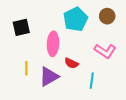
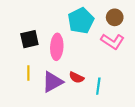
black square: (21, 27) -> (29, 39), moved
pink L-shape: (105, 51) -> (113, 41), moved
red semicircle: (71, 63) -> (76, 77), moved

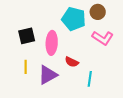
brown circle: (115, 17) -> (98, 12), moved
cyan pentagon: (81, 21) -> (74, 19), turned -30
red semicircle: (76, 77) -> (72, 62), moved

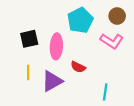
brown circle: (98, 12) -> (117, 16), moved
cyan pentagon: (74, 19) -> (80, 20), turned 30
cyan line: (90, 79) -> (105, 92), moved

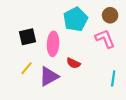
pink L-shape: (112, 41) -> (105, 39), turned -145
yellow line: (28, 72) -> (26, 68), turned 40
cyan line: (105, 92) -> (113, 78), moved

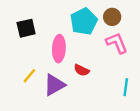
brown circle: (110, 15) -> (112, 17), moved
black square: (28, 37) -> (26, 28), moved

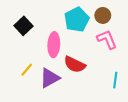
black square: (26, 28) -> (24, 26), turned -30
red semicircle: (82, 70) -> (75, 64), size x1.5

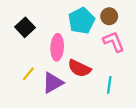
cyan line: (115, 80) -> (109, 85), moved

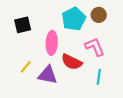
black square: (25, 27) -> (23, 25), turned 30
pink L-shape: (114, 42) -> (95, 47), moved
purple triangle: (53, 83) -> (48, 75), turned 40

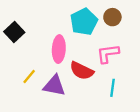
black square: (23, 25) -> (14, 32), moved, turned -30
pink L-shape: (95, 47) -> (108, 54), turned -75

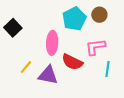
cyan line: (112, 88) -> (107, 69), moved

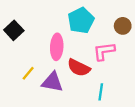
brown circle: (99, 15) -> (123, 26), moved
cyan line: (107, 69) -> (101, 92), moved

